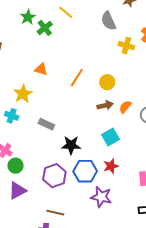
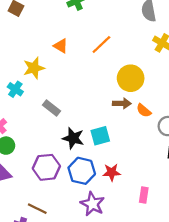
orange line: (77, 78) -> (101, 44), moved
yellow circle: (107, 82) -> (131, 78), size x1.5
orange semicircle: (125, 107) -> (144, 111), turned -104
cyan square: (111, 137) -> (100, 136), moved

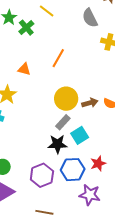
yellow circle: (131, 78) -> (66, 99), moved
gray rectangle: (52, 108) -> (63, 122), moved, turned -70

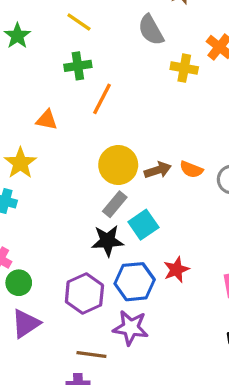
green cross: (26, 28) -> (78, 66), moved, turned 35
purple star: (90, 195) -> (131, 328), moved

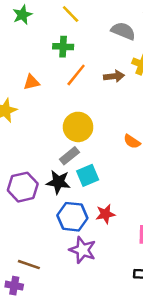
gray semicircle: (151, 30) -> (123, 31), turned 130
orange triangle: (47, 120) -> (31, 82), turned -36
brown arrow: (158, 170) -> (114, 76), moved
purple hexagon: (84, 293) -> (23, 187), moved
purple star: (131, 328) -> (83, 250), moved

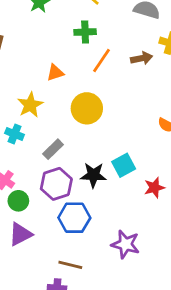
yellow circle: (78, 127) -> (87, 108), moved
gray rectangle: (69, 156) -> (53, 149), moved
red star: (105, 214) -> (154, 188), moved
blue hexagon: (72, 217) -> (74, 218), moved

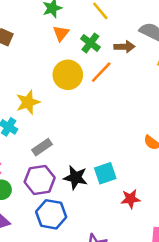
green cross: (85, 32) -> (90, 43), turned 30
brown arrow: (142, 58) -> (124, 47), moved
orange triangle: (55, 73) -> (61, 33), moved, turned -42
yellow circle: (87, 108) -> (68, 75), moved

